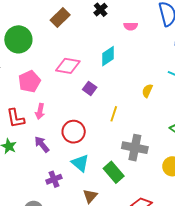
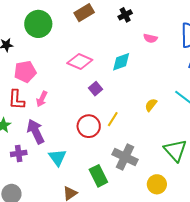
pink pentagon: (29, 81) -> (25, 72), moved
red circle: (74, 132) -> (89, 126), moved
purple arrow: (42, 144) -> (36, 131), size x1.4
cyan triangle: (80, 163) -> (57, 157), moved
purple cross: (54, 179) -> (19, 153), moved

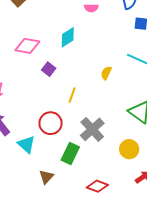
red circle: (89, 126) -> (51, 123), moved
gray cross: (125, 157) -> (92, 129), turned 35
green rectangle: (98, 176) -> (70, 153), turned 65

